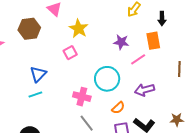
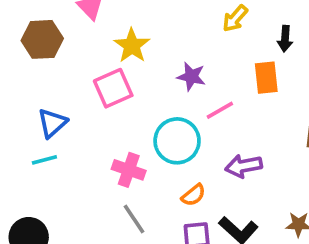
purple star: (121, 42) -> (191, 76), moved
pink square: (70, 53) -> (113, 88), size x1.5
pink line: (138, 59) -> (220, 110), moved

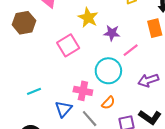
yellow star: (132, 46) -> (88, 18), moved
blue triangle: (52, 123) -> (63, 109), moved
orange semicircle: (193, 195) -> (108, 103), moved

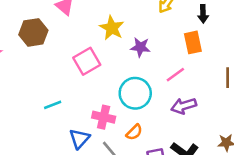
pink line: (131, 50) -> (175, 75), moved
cyan line: (34, 91) -> (53, 105), moved

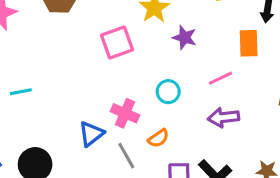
cyan circle: (135, 93) -> (168, 92), size x0.6
cyan line: (53, 105) -> (21, 92), moved

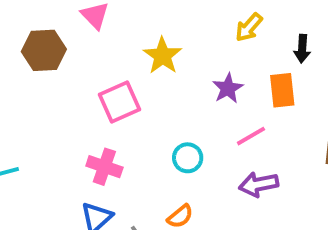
purple star: (185, 37) -> (228, 88), moved, turned 30
pink cross: (125, 113) -> (104, 167), moved

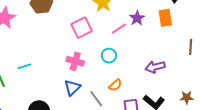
pink line: (251, 136) -> (119, 29), moved
cyan circle: (188, 158) -> (109, 56), moved

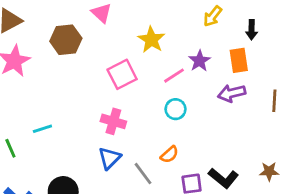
cyan circle: (109, 56) -> (175, 109), moved
purple arrow: (155, 67) -> (232, 93), moved

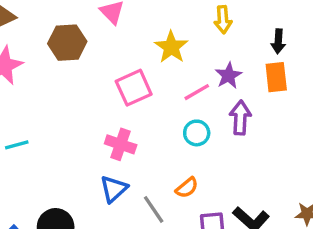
yellow arrow: (213, 16) -> (223, 20), moved, turned -45
black arrow: (252, 30) -> (278, 41), moved
purple arrow: (232, 93) -> (240, 118), moved, turned 104
cyan line: (42, 129) -> (17, 145), moved

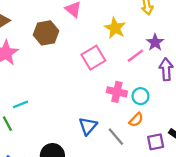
cyan circle: (197, 133) -> (141, 96), moved
pink cross: (121, 144) -> (117, 92), moved

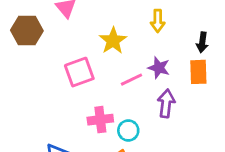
purple star: (155, 42) -> (159, 68), turned -30
pink cross: (117, 92) -> (100, 120), turned -30

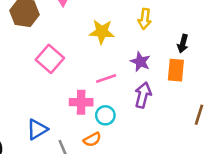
yellow star: (113, 41) -> (102, 32), turned 30
pink square: (79, 72) -> (50, 59), moved, turned -36
pink line: (132, 80) -> (106, 79), moved

